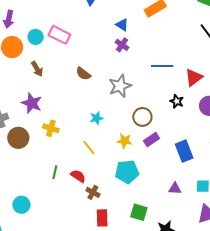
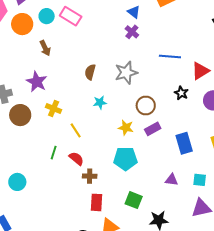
brown semicircle: (83, 74) -> (90, 72), moved, turned 63
yellow line: (89, 148) -> (76, 130), moved
brown cross: (93, 192) -> (90, 176), turned -32

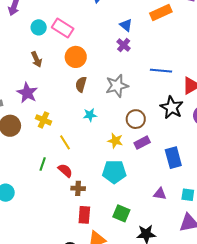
orange circle: (22, 24) -> (76, 57), moved
black star: (181, 93) -> (172, 107), size x1.6

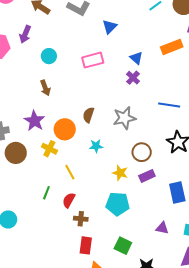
pink rectangle: (63, 28) -> (93, 60), moved, turned -50
orange circle: (76, 57) -> (65, 129), moved
red semicircle: (65, 170) -> (69, 200), turned -105

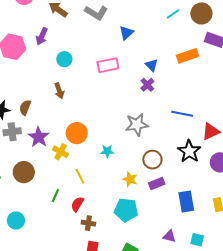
brown semicircle: (89, 115) -> (25, 108), moved
purple star: (34, 121) -> (39, 137), moved
brown circle: (16, 153) -> (24, 172), moved

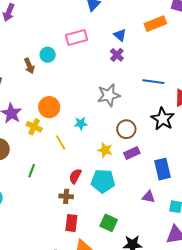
cyan circle: (64, 59) -> (48, 55), moved
yellow line: (80, 176) -> (61, 143), moved
red semicircle: (77, 204) -> (75, 176), moved
purple triangle: (169, 236) -> (149, 197), moved

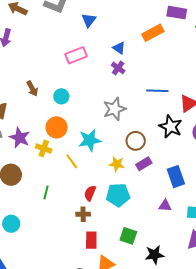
cyan circle: (48, 55) -> (61, 96), moved
cyan star: (81, 123) -> (90, 140), size x1.6

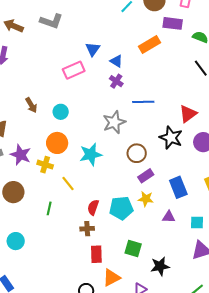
blue triangle: (89, 20) -> (93, 49), moved
blue line: (157, 91) -> (143, 102), moved
yellow line: (72, 161) -> (68, 184), moved
yellow star: (117, 164) -> (146, 199), moved

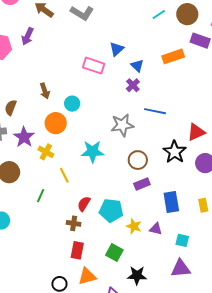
pink rectangle: (74, 70) -> (94, 66), turned 30
orange circle: (57, 143) -> (56, 123), moved
yellow star: (146, 199) -> (134, 226), moved

